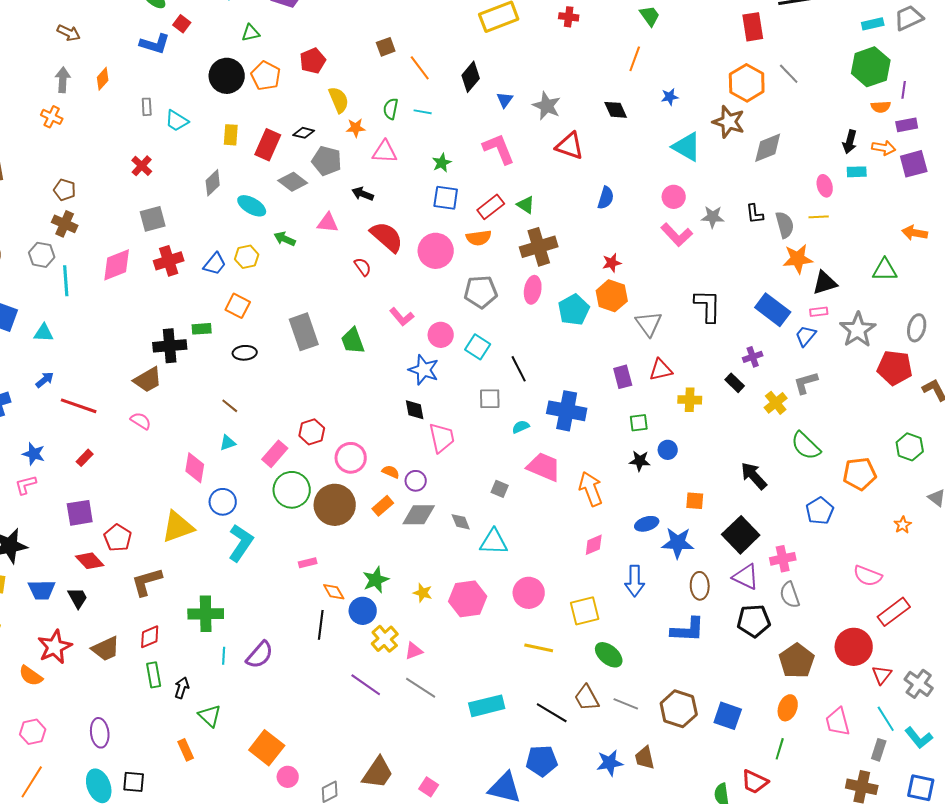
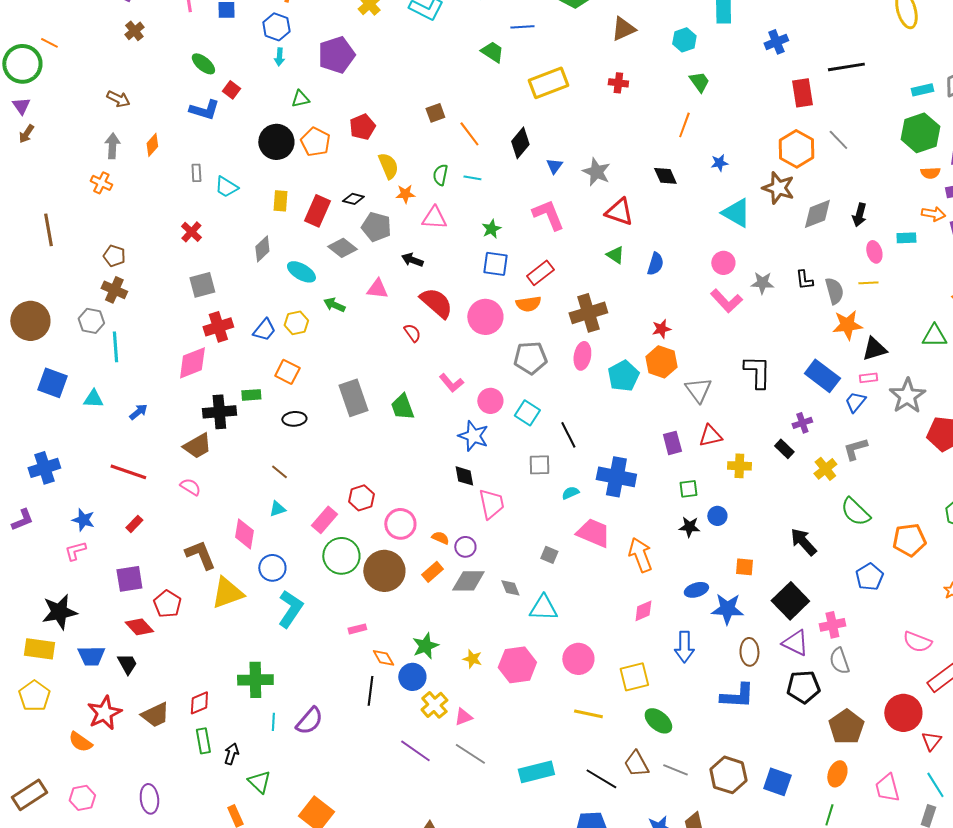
black arrow: (850, 142) -> (859, 215), moved
green triangle: (526, 205) -> (615, 255), moved
pink diamond: (117, 265) -> (192, 363), moved
blue arrow: (45, 380) -> (138, 412), moved
brown L-shape: (147, 582) -> (200, 555), moved, turned 84

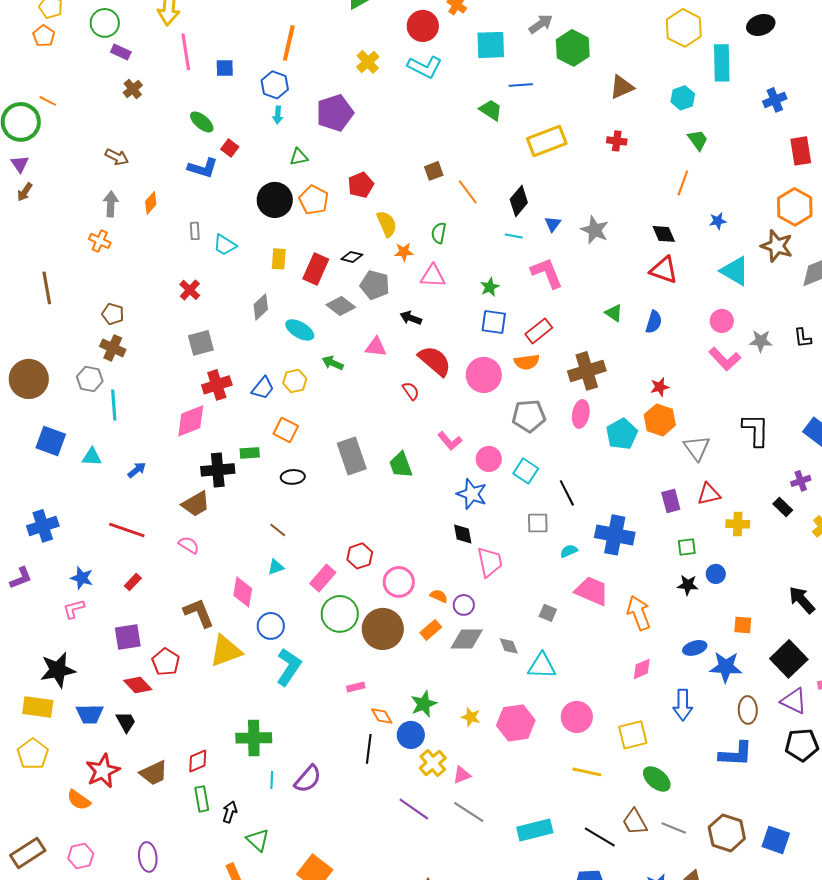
cyan line: (472, 178) -> (514, 236), moved
red triangle: (619, 212) -> (664, 270), moved

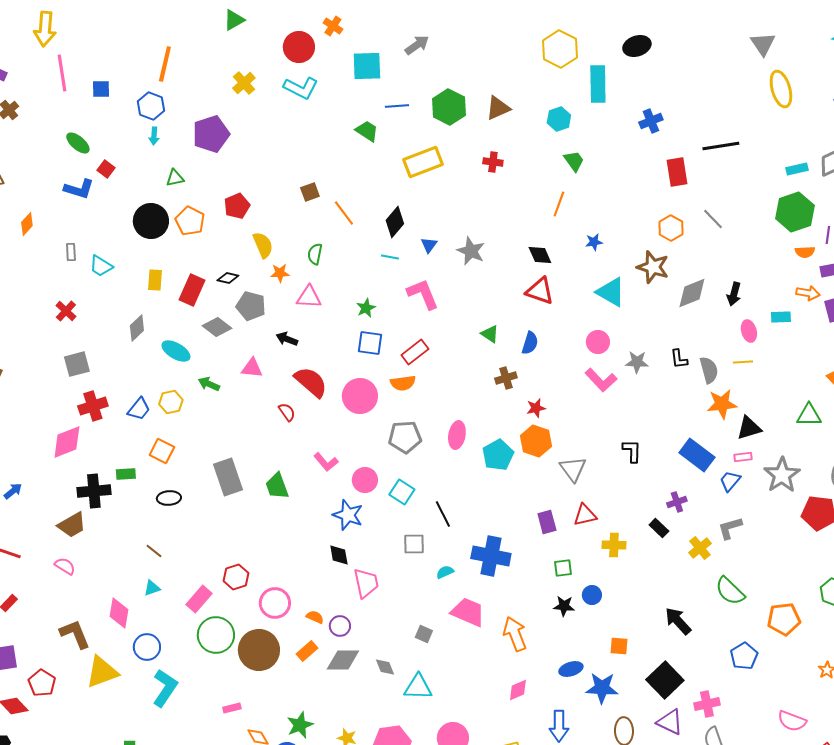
green hexagon: (573, 48) -> (449, 107), moved
orange hexagon: (795, 207) -> (671, 228), size x0.7
brown cross: (587, 371) -> (506, 378), moved, size x0.6
black L-shape: (756, 430) -> (632, 451), size x0.7

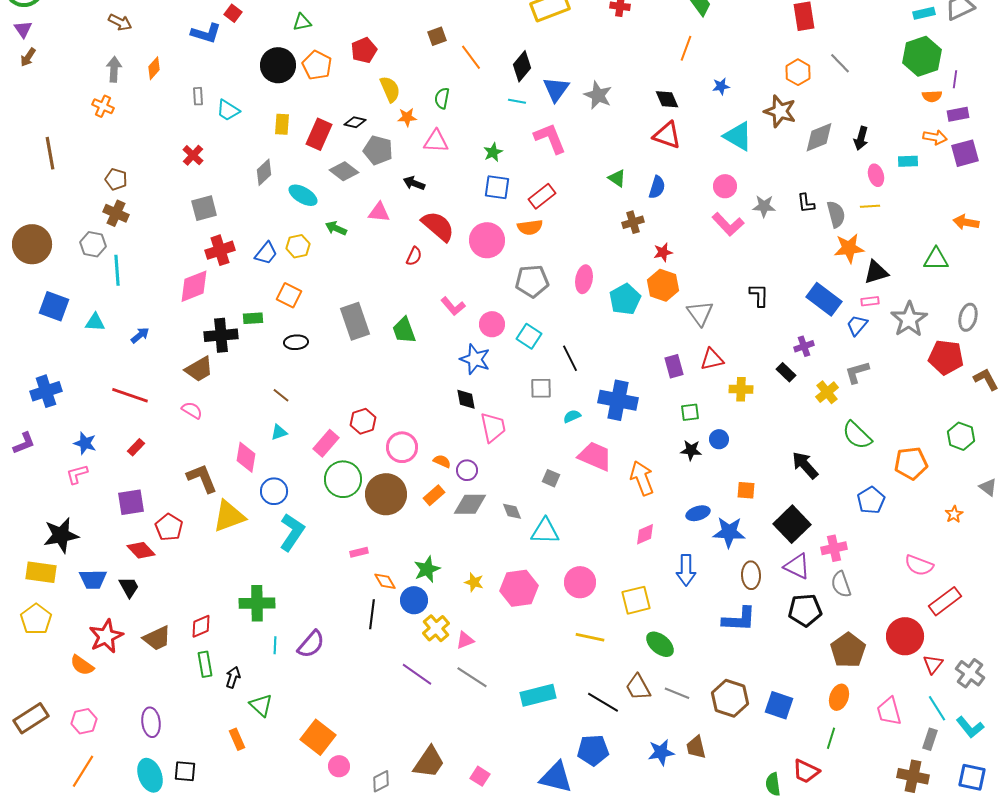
blue triangle: (429, 245) -> (556, 89), size x1.6
red semicircle: (287, 412) -> (414, 256), turned 60

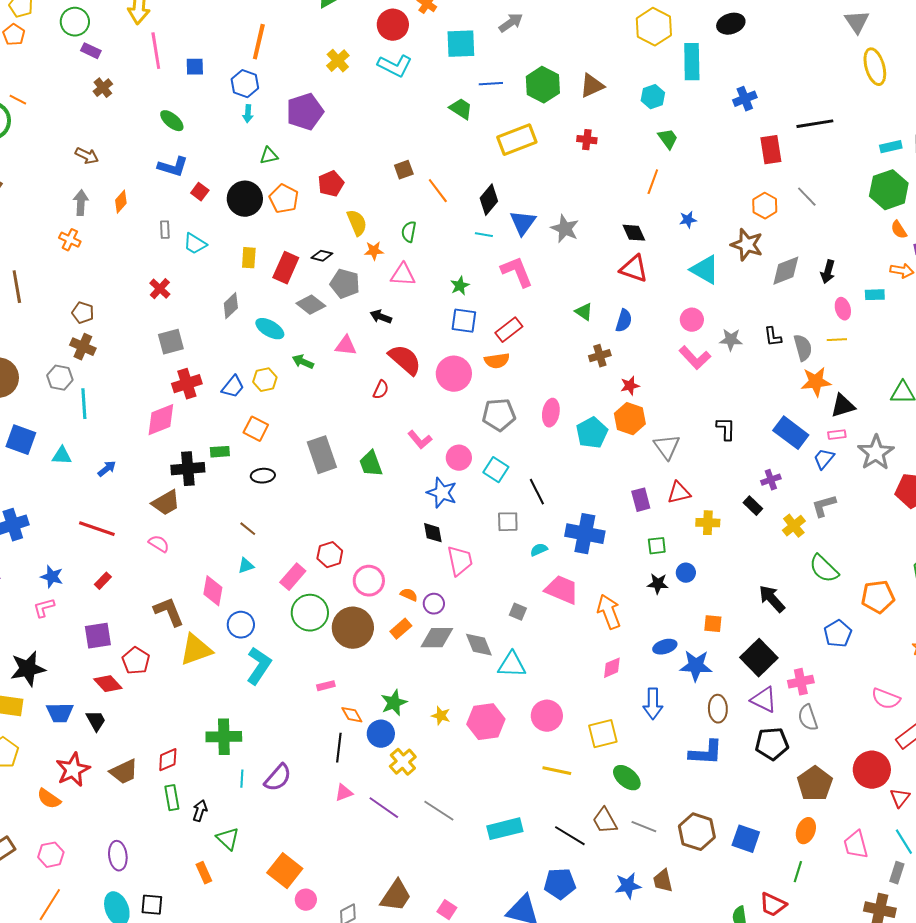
red square: (233, 13) -> (200, 192), moved
orange semicircle: (932, 96) -> (899, 230), turned 60
gray diamond: (512, 511) -> (479, 645), size x1.4
pink triangle: (465, 640) -> (344, 793), moved

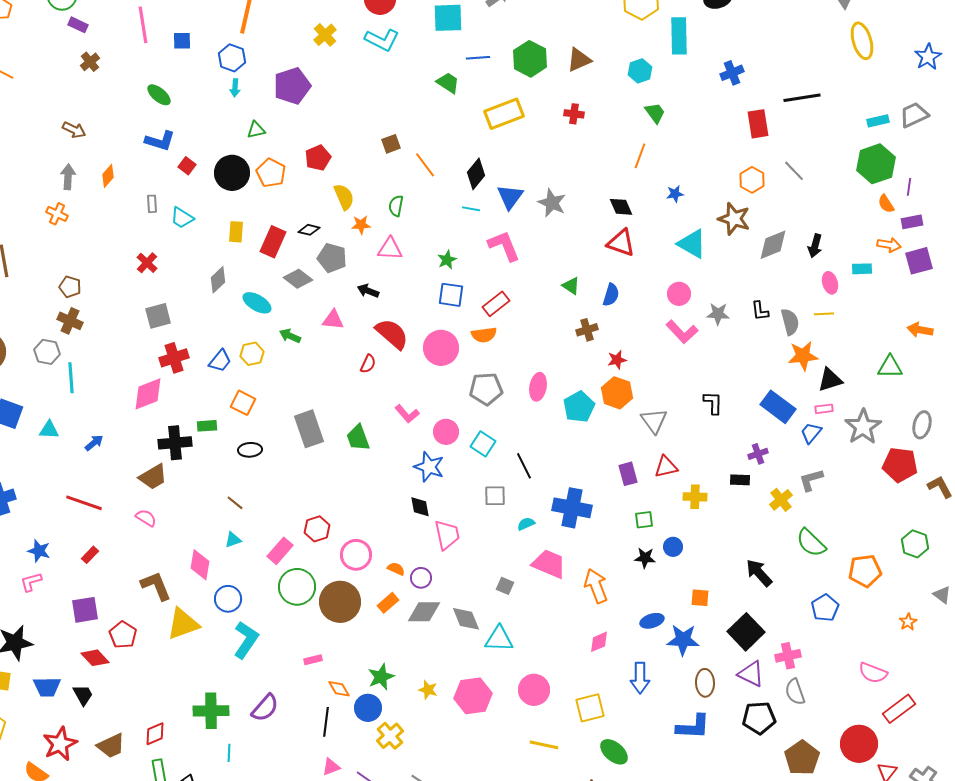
black rectangle: (753, 506) -> (740, 480), turned -42
purple semicircle: (278, 778) -> (265, 708), moved

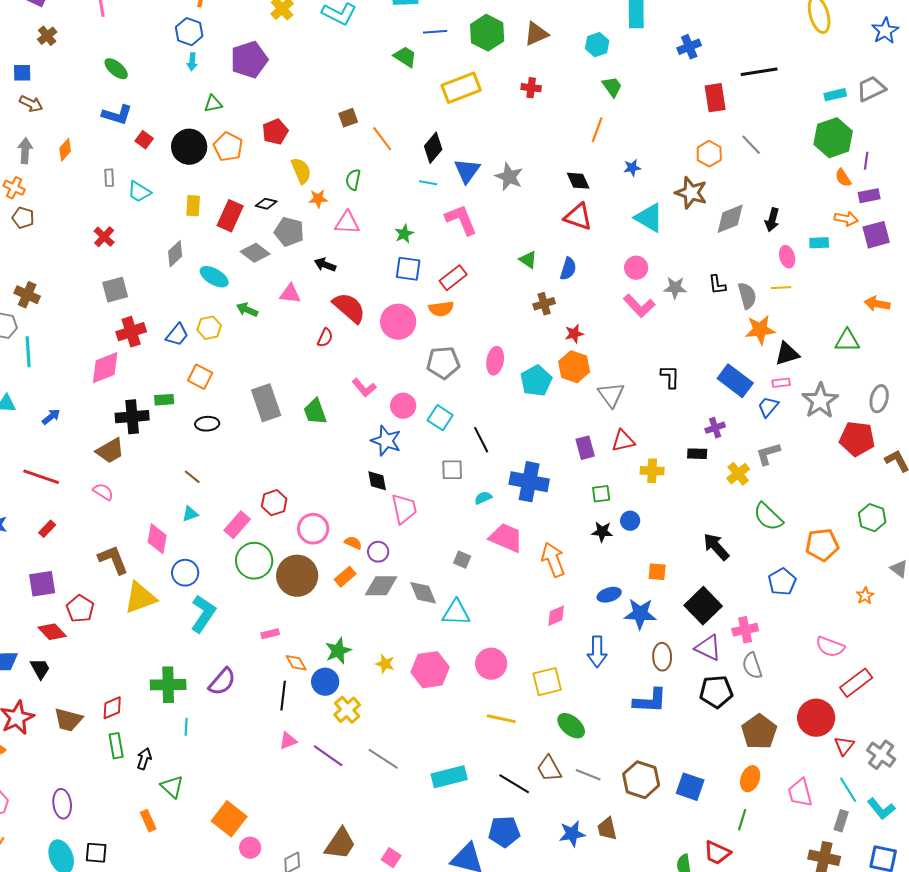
blue square: (182, 41) -> (22, 73), moved
brown pentagon: (70, 287) -> (23, 218), moved
brown trapezoid: (111, 746) -> (68, 720), turned 40

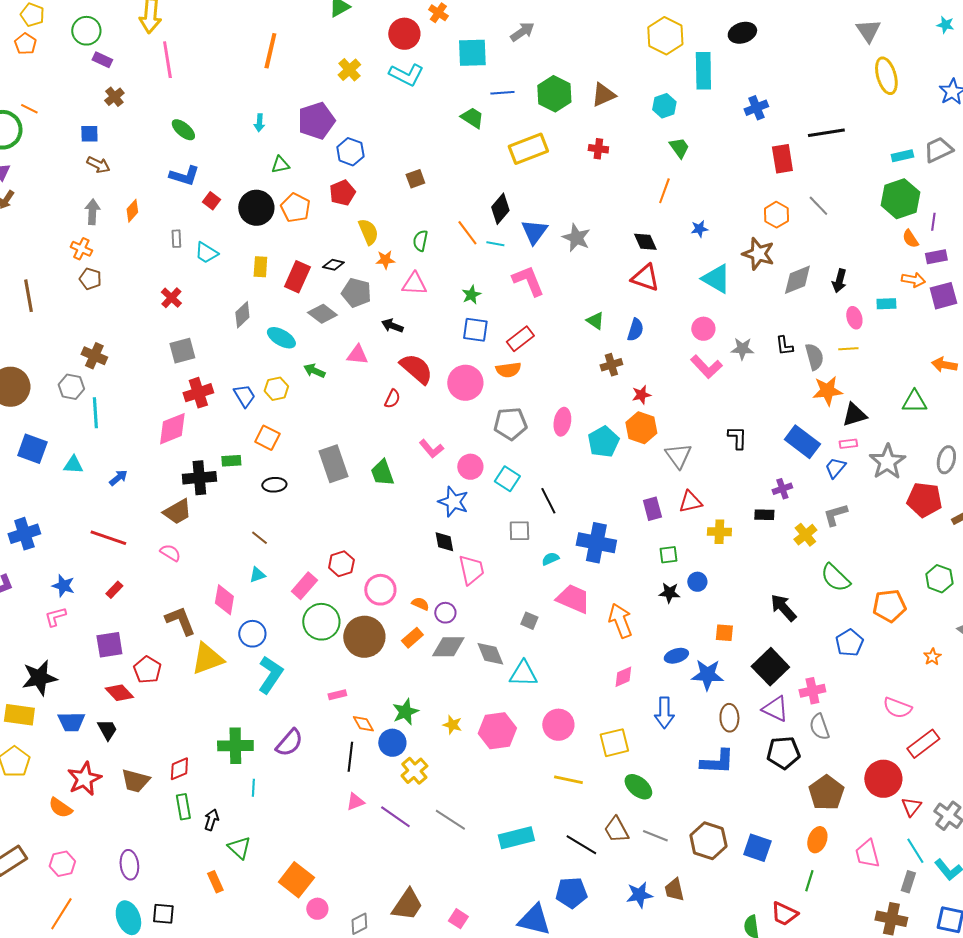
blue hexagon: (189, 32) -> (350, 152), moved
orange line: (382, 139) -> (467, 233), moved
blue trapezoid: (177, 335) -> (244, 396), turned -70

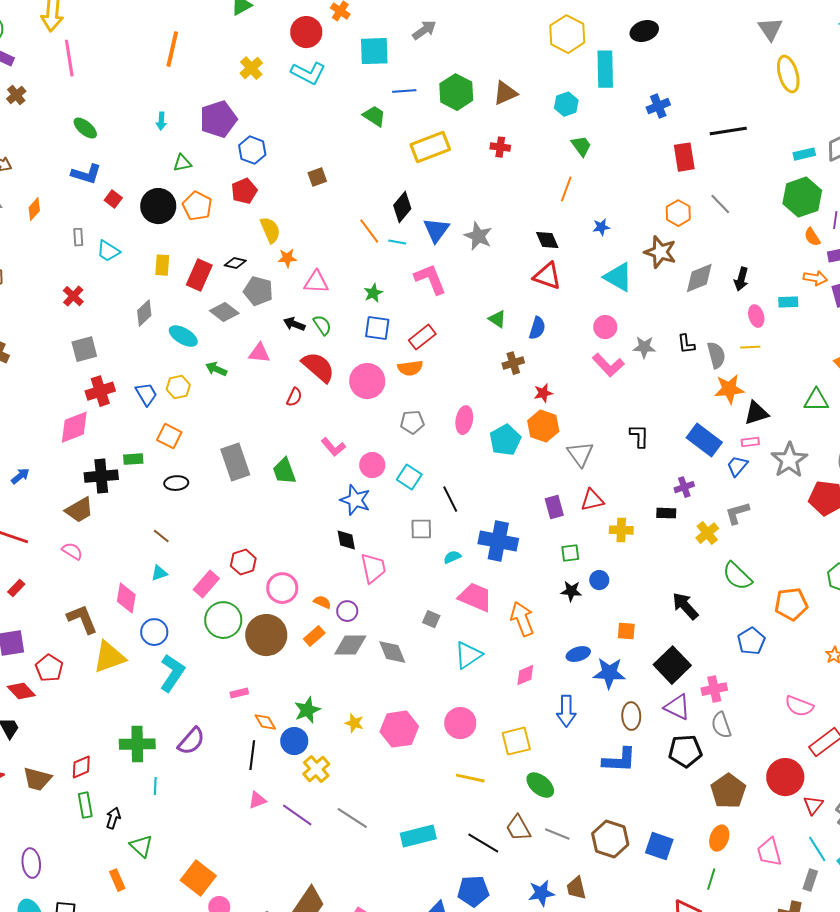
green semicircle: (420, 241) -> (322, 325), moved, turned 135
gray pentagon: (510, 424) -> (412, 422), size x0.7
cyan triangle: (523, 674) -> (468, 655), moved, turned -36

